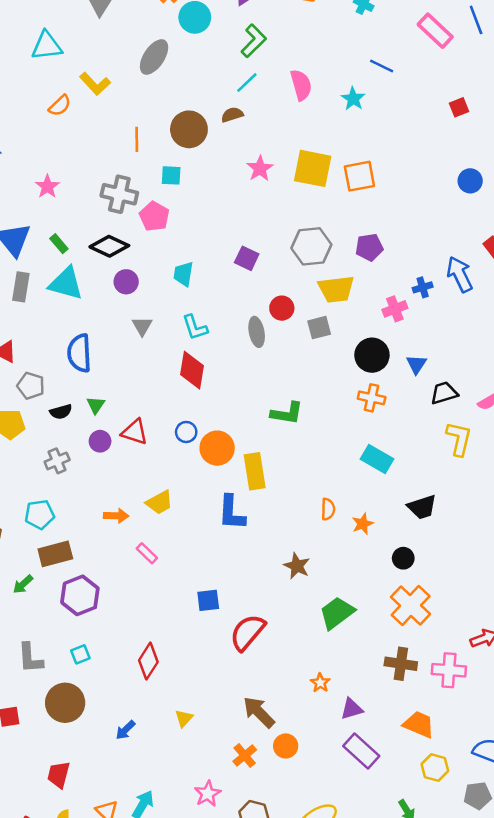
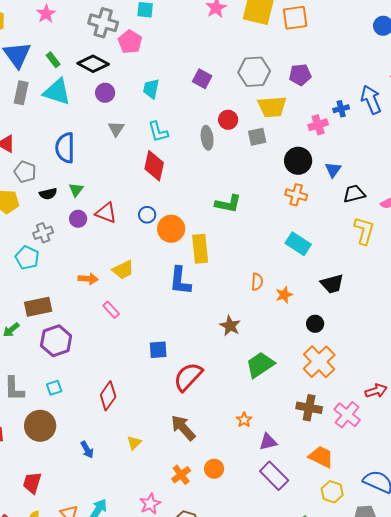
cyan pentagon: (40, 514) -> (27, 258), moved, turned 30
pink cross: (449, 670) -> (347, 415), turned 32
brown arrow: (259, 712) -> (183, 428), moved
blue arrow: (125, 730) -> (87, 450), turned -78

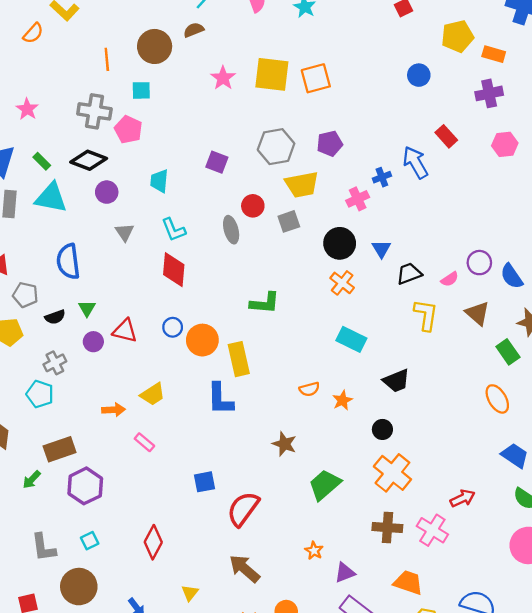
orange cross: (296, 195) -> (342, 283), turned 30
orange semicircle: (257, 282) -> (309, 389), turned 78

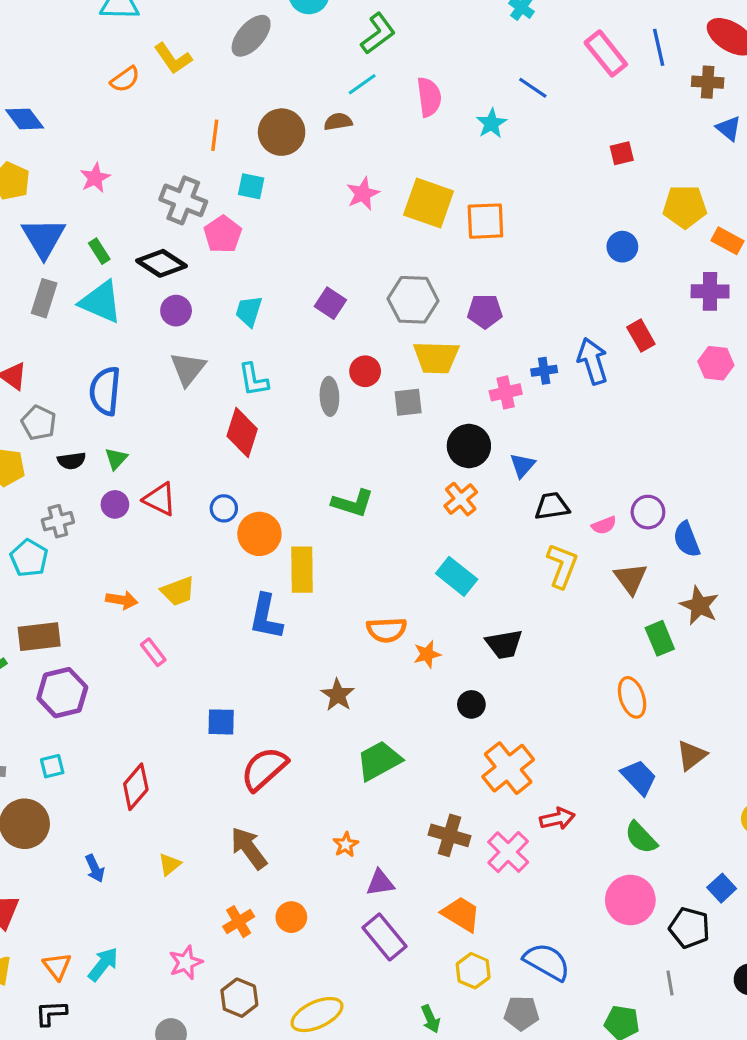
gray triangle: (125, 232) -> (188, 369), size x1.4
orange semicircle: (309, 389) -> (387, 630), size x1.4
orange cross: (392, 473) -> (508, 768), moved

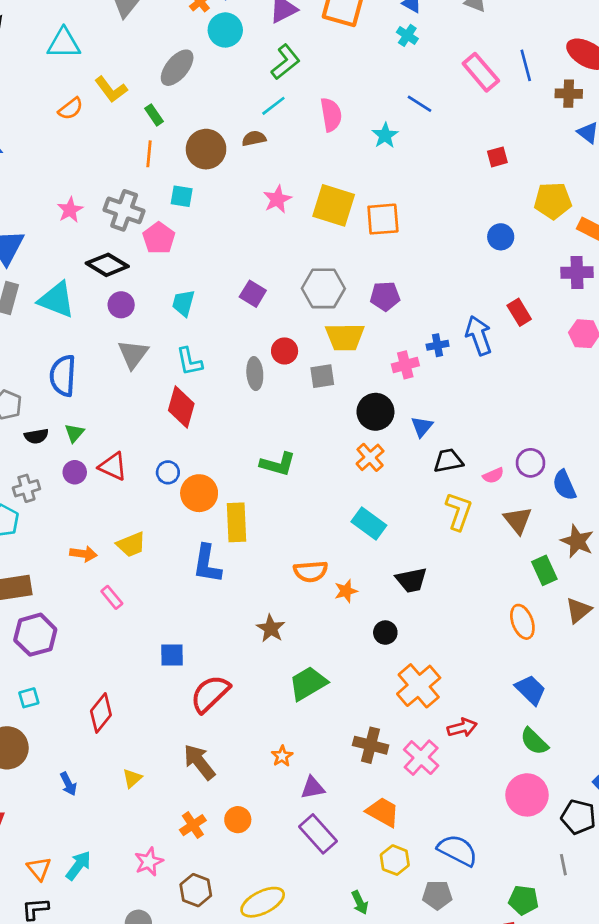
pink star: (95, 178) -> (70, 210), moved
green rectangle: (99, 251) -> (154, 115), moved
brown triangle: (692, 755) -> (578, 610), moved

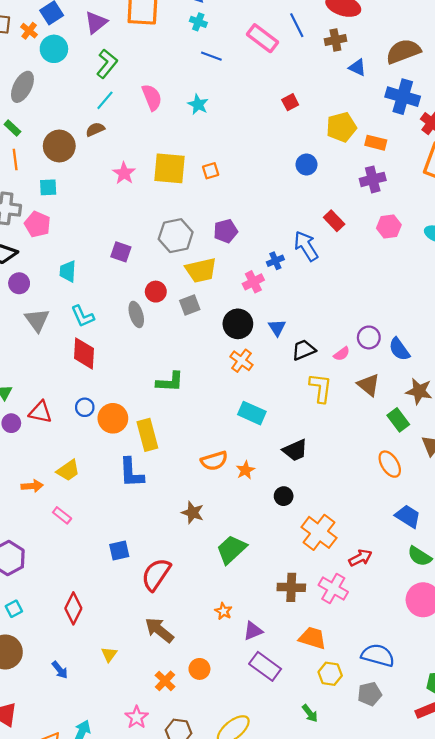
blue line: (419, 104) -> (211, 56), moved
orange square: (383, 219) -> (211, 171), size x0.6

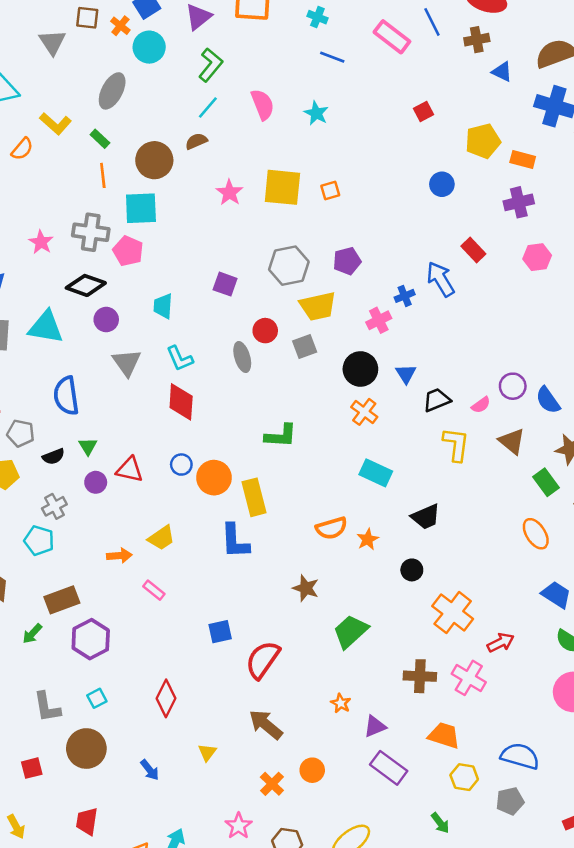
cyan square: (48, 187) -> (141, 208), size x1.6

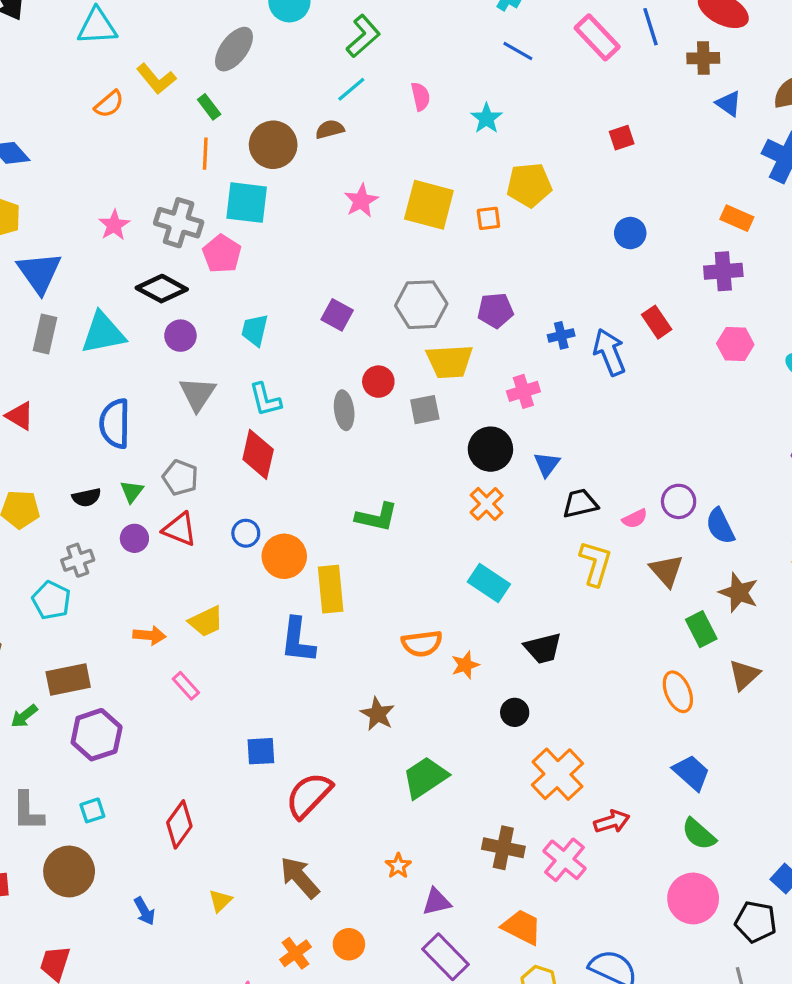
pink semicircle: (263, 105) -> (421, 97), size x0.7
yellow pentagon: (483, 141) -> (529, 185), moved
blue cross: (405, 296) -> (561, 335), moved
cyan triangle: (46, 327) -> (103, 333), turned -30
gray pentagon: (21, 433) -> (180, 478), moved

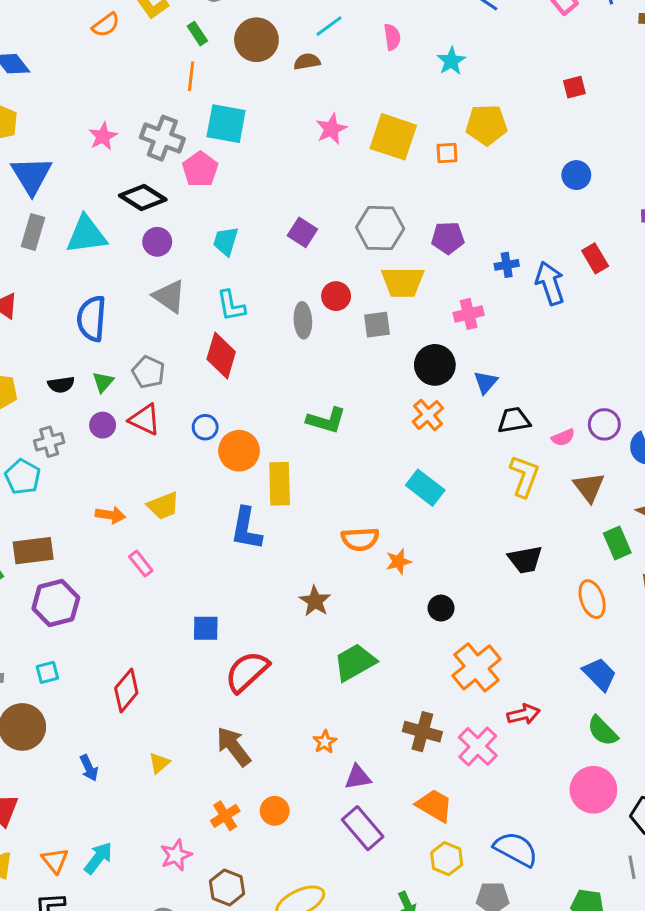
brown circle: (273, 145) -> (256, 40), moved
gray triangle: (198, 394) -> (169, 296), turned -33
black trapezoid: (543, 648) -> (525, 560), moved

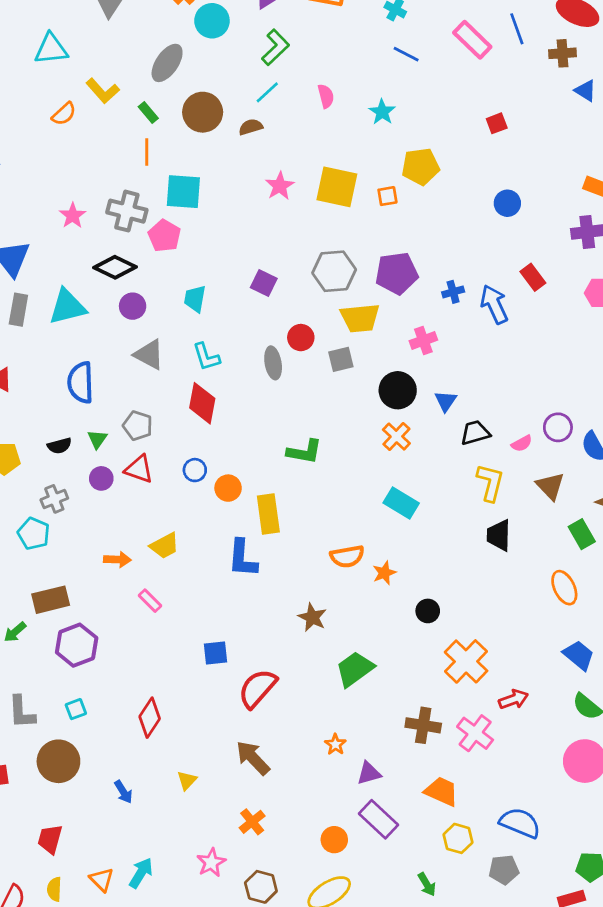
purple pentagon: (448, 238) -> (397, 273), size x1.4
orange circle: (239, 451) -> (228, 488), size x0.7
black trapezoid: (525, 560) -> (499, 535), moved, turned 108
orange circle: (275, 811) -> (334, 840), moved

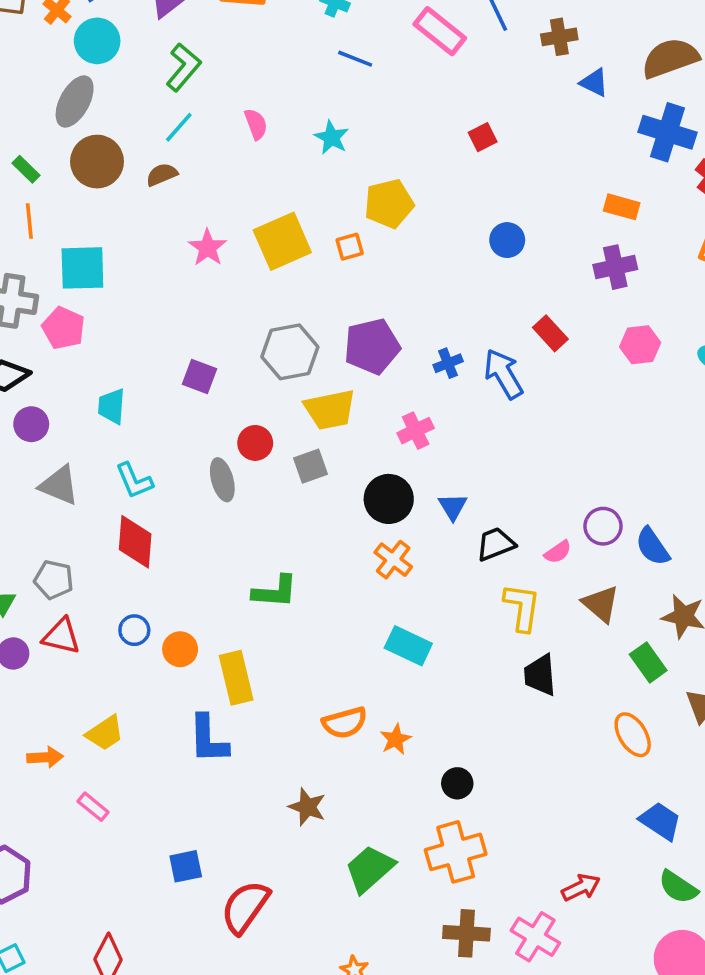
gray ellipse: (167, 63) -> (75, 102), moved
yellow square: (337, 187) -> (282, 241), turned -30
orange cross: (466, 661) -> (456, 852), moved, turned 36

